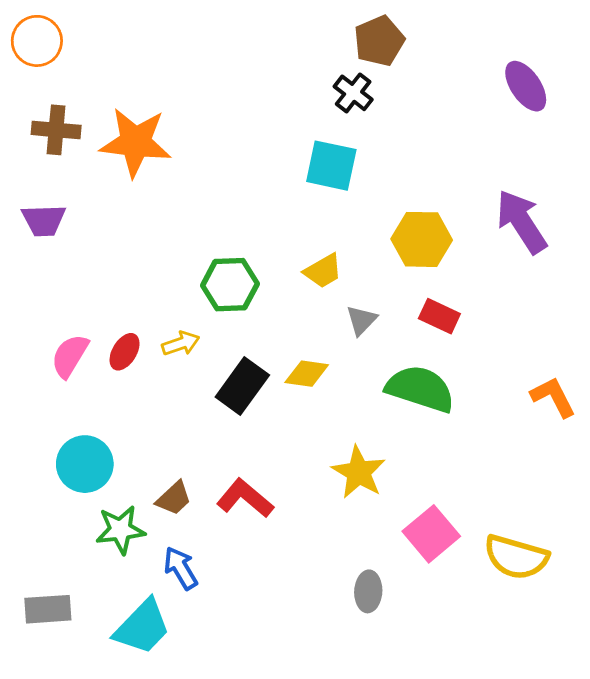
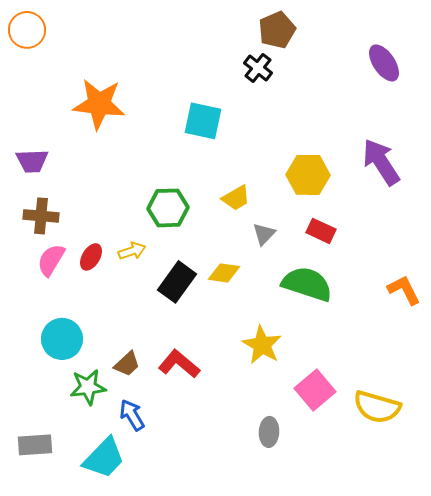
brown cross: (56, 130) -> (41, 216), moved
cyan square: (331, 166) -> (203, 121), moved

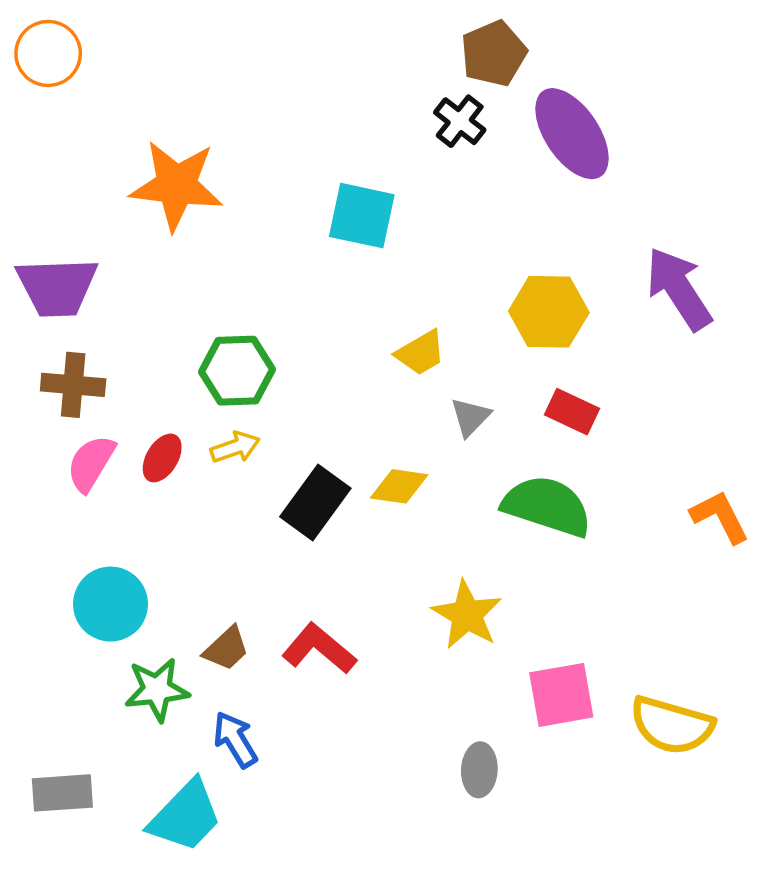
purple ellipse: (384, 63) -> (572, 134), moved, size x1.4
purple trapezoid: (32, 161) -> (57, 287), size x1.4
green hexagon: (168, 208) -> (237, 371), moved
pink square: (315, 390) -> (561, 695), turned 30

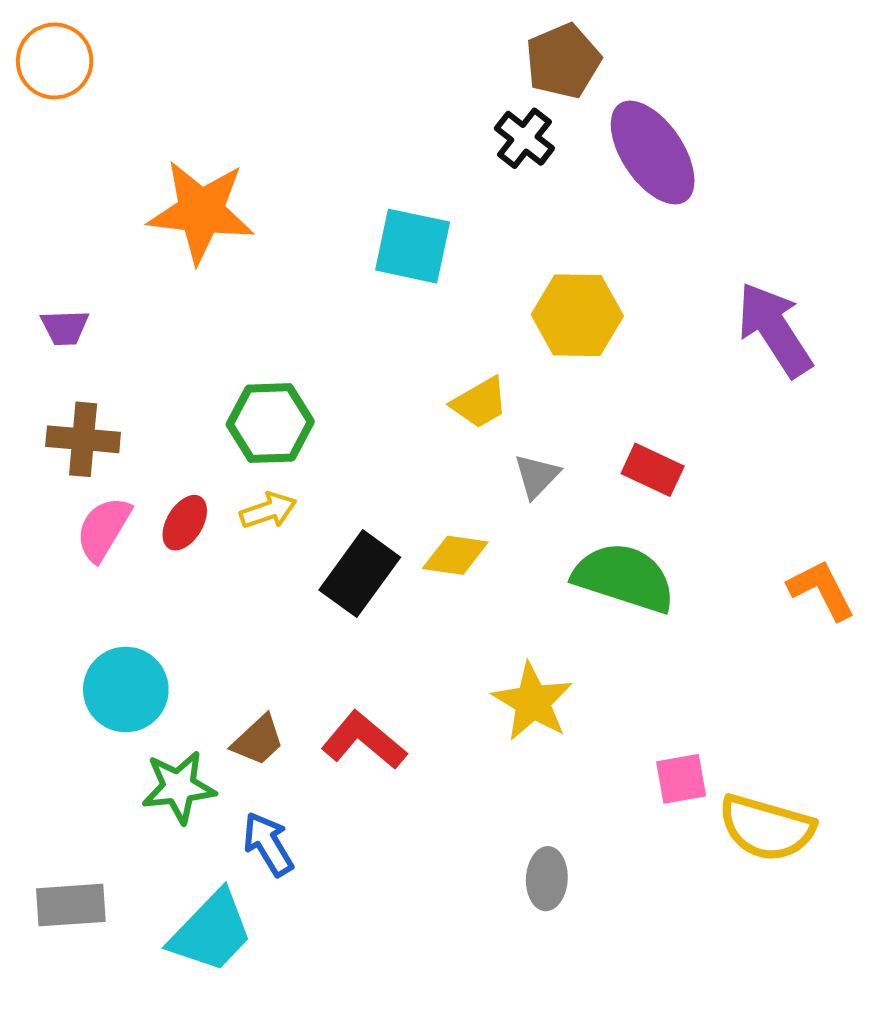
purple trapezoid: (57, 287) -> (65, 327), size x0.5
yellow hexagon: (549, 312) -> (577, 315), moved
pink square: (561, 695) -> (681, 779), moved, size x0.7

